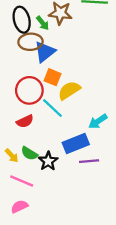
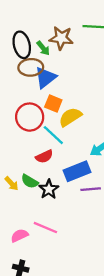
red semicircle: (25, 121) -> (44, 157), moved
pink line: (22, 181) -> (45, 228), moved

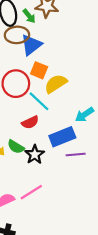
pink line: (45, 228) -> (31, 192), turned -55

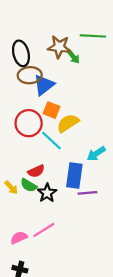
green arrow: (29, 16) -> (73, 57), moved
red semicircle: (30, 122) -> (36, 171), moved
blue rectangle: (62, 137) -> (74, 175), turned -60

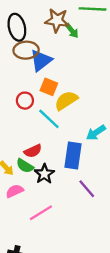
red circle: (29, 123) -> (25, 101), size x0.6
purple line: (87, 193) -> (87, 189), moved, turned 54
pink semicircle: (19, 238) -> (15, 191), moved

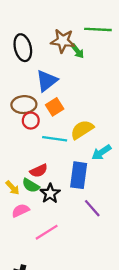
brown ellipse: (26, 50) -> (24, 105), moved
orange square: (49, 87) -> (55, 107), turned 36
yellow semicircle: (66, 101) -> (82, 130), moved
cyan line: (49, 119) -> (55, 139), turned -35

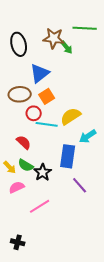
red circle: (31, 121) -> (34, 113), moved
red semicircle: (39, 171) -> (24, 142), moved, turned -112

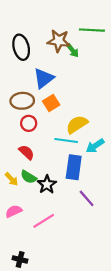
red circle: (34, 113) -> (29, 123), moved
cyan line: (47, 124) -> (66, 140), moved
pink semicircle: (17, 187) -> (14, 211), moved

